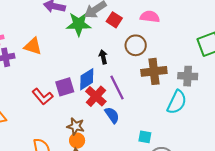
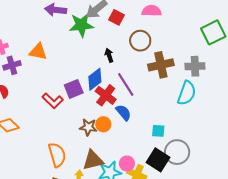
orange circle: (77, 141) -> (103, 124), moved

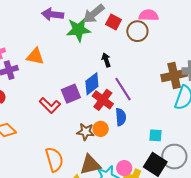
brown circle: (140, 41) -> (137, 31), moved
brown cross: (161, 65) -> (174, 75), moved
blue semicircle: (123, 112) -> (121, 117), turned 36

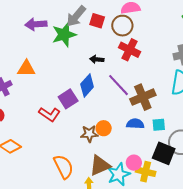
black arrow: (106, 60) -> (97, 59), turned -56
brown cross: (174, 75) -> (143, 97), moved
red cross: (103, 100) -> (130, 50), moved
blue semicircle: (121, 117) -> (135, 124), moved, turned -72

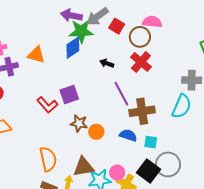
purple arrow: (36, 24) -> (71, 15), moved
blue diamond: (87, 85) -> (73, 48), moved
brown star: (89, 134) -> (79, 123), moved

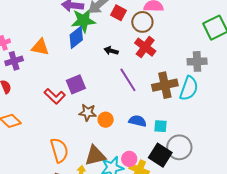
brown cross: (142, 111) -> (165, 85), moved

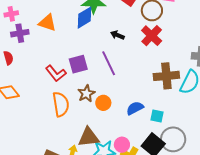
purple line: (128, 80) -> (109, 63), moved
brown star: (88, 113) -> (86, 94), turned 30
blue semicircle: (138, 121) -> (135, 108), turned -48
orange semicircle: (59, 150) -> (61, 104), moved

